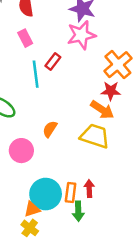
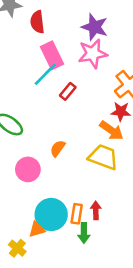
pink rectangle: (25, 38) -> (52, 55), moved, size x1.5
red rectangle: (53, 62) -> (68, 91), moved
cyan line: (36, 74) -> (45, 74), moved, turned 50
yellow cross: (30, 228) -> (17, 248), moved

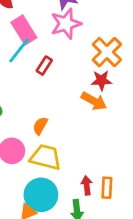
yellow trapezoid: (103, 157) -> (46, 157), moved
orange rectangle: (77, 214) -> (107, 188), moved

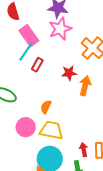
red rectangle: (44, 66) -> (37, 65), moved
red star: (101, 80) -> (69, 73), moved
orange arrow: (94, 101) -> (85, 86), turned -102

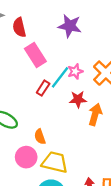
pink star: (60, 29) -> (75, 71), moved, size x0.6
cyan line: (26, 51) -> (60, 77), moved
orange semicircle: (46, 107) -> (40, 137), moved, turned -48

